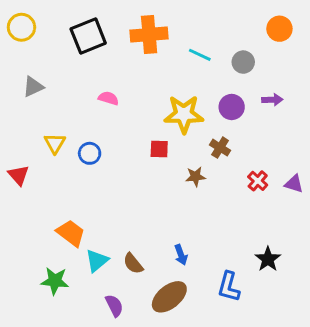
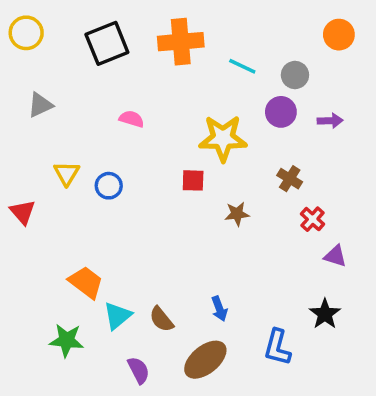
purple circle: (232, 107) -> (281, 112), moved
brown cross: (220, 148) -> (290, 179), moved
purple triangle: (294, 184) -> (335, 256), moved

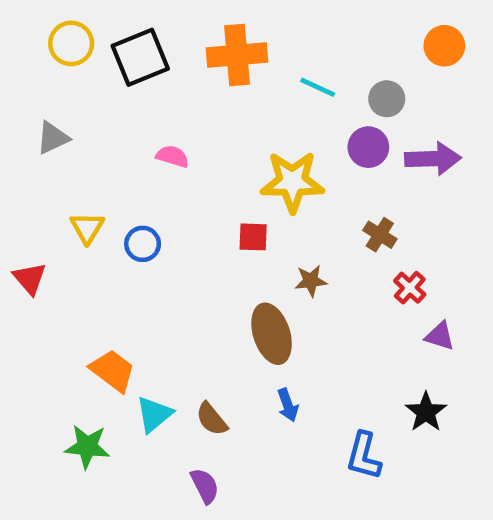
yellow circle: (26, 33) -> (71, 43), moved
purple arrow: (330, 121) -> (433, 159), size x1.6
brown ellipse: (205, 360) -> (272, 334), moved, turned -69
purple semicircle: (139, 370) -> (205, 486), moved

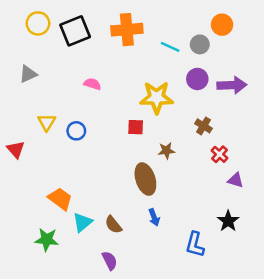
orange circle: (444, 46) -> (222, 25), moved
gray circle: (387, 99) -> (200, 44), moved

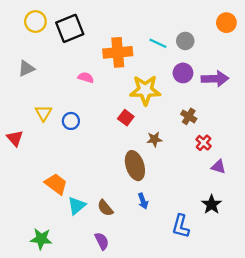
orange circle: (222, 25) -> (226, 23), moved
orange cross: (127, 30) -> (118, 52), moved
red square: (136, 127) -> (126, 118), turned 35
green star: (47, 240) -> (41, 239), moved

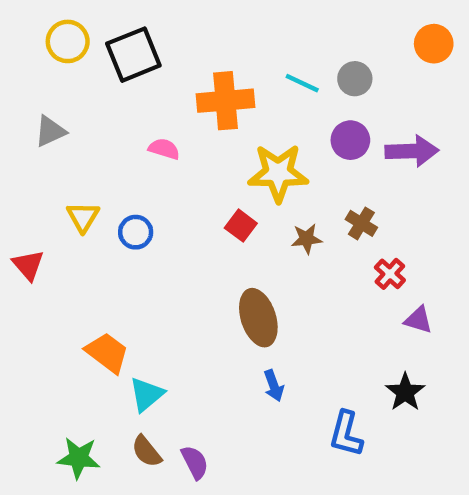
brown star: (154, 139) -> (307, 239), moved
brown semicircle: (105, 208) -> (147, 451), moved

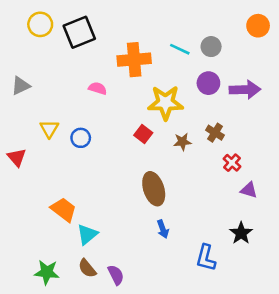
gray triangle: (50, 131) -> (21, 86), moved

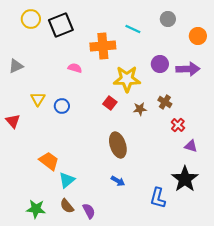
orange circle: (258, 26) -> (198, 36), moved
gray circle: (211, 47) -> (168, 19), moved
cyan line: (180, 49) -> (133, 29), moved
blue arrow: (163, 229) -> (118, 181), moved, turned -40
black star: (241, 233) -> (185, 179), size x1.5

